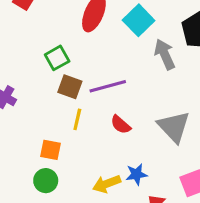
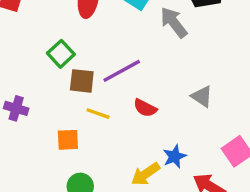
yellow line: (77, 119) -> (98, 114), turned -70
gray triangle: (174, 127) -> (202, 97), size x0.6
orange square: (51, 150) -> (68, 140), moved

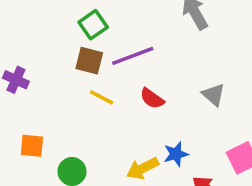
green square: (61, 54) -> (93, 25), moved
orange square: (68, 140) -> (32, 146), moved

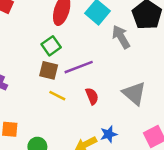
gray triangle: (214, 95) -> (134, 93), size x1.5
red semicircle: (152, 98) -> (92, 96), turned -147

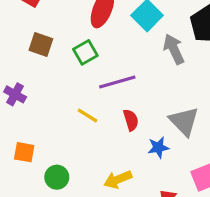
brown square: (49, 70) -> (41, 45), moved
blue star: (109, 134) -> (158, 147), moved

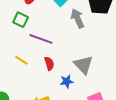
green square: (85, 52) -> (21, 20), turned -35
purple line: (117, 82) -> (41, 39), turned 35

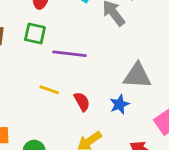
red semicircle: (49, 64) -> (82, 102), moved
gray triangle: (83, 65) -> (137, 76), turned -30

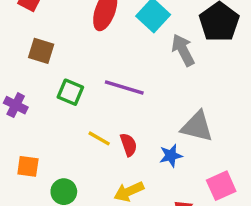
green square: (35, 34) -> (70, 92), moved
yellow line: (49, 90) -> (99, 138), moved

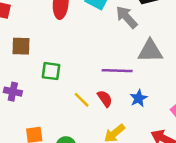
purple line: (124, 88) -> (117, 71), moved
gray triangle: (197, 127) -> (150, 51), moved
yellow line: (99, 138) -> (82, 100), turned 30

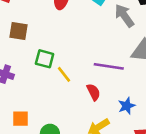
blue star: (139, 98) -> (127, 106), moved
yellow line: (82, 100) -> (64, 74), moved

